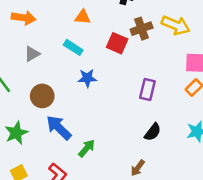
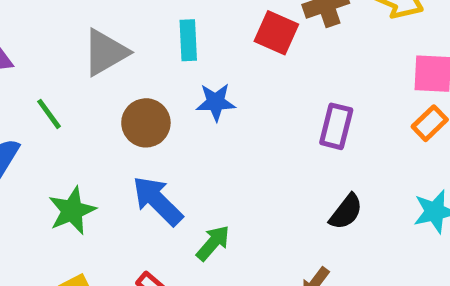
cyan rectangle: (73, 47) -> (188, 40), turned 54
gray triangle: (32, 54) -> (105, 52), size x1.5
brown circle: (42, 96) -> (146, 123), moved

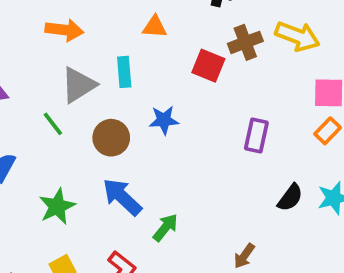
cyan rectangle: (188, 40) -> (124, 72), moved
green line: (49, 114) -> (53, 124), moved
black semicircle: (346, 212) -> (290, 198), moved

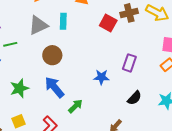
blue star: (164, 120) -> (101, 77), moved
green line: (53, 124) -> (10, 44), moved, turned -72
black semicircle: (290, 198) -> (134, 98), moved

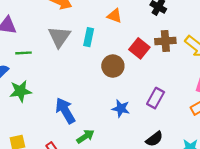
gray triangle: (38, 25) -> (59, 37), turned -40
brown circle: (52, 55) -> (113, 66), moved
green star: (19, 88) -> (20, 91), moved

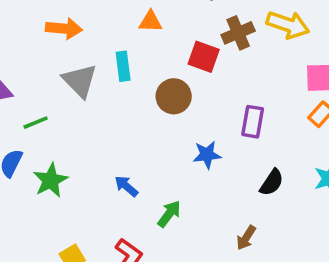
blue arrow: (65, 111) -> (126, 186), size x0.6

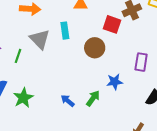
green line: (36, 123) -> (18, 56), moved, turned -48
green arrow: (169, 214) -> (93, 98), moved

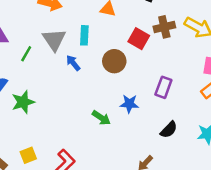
green arrow: (93, 98) -> (101, 118), turned 77
blue arrow: (68, 101) -> (73, 63), moved

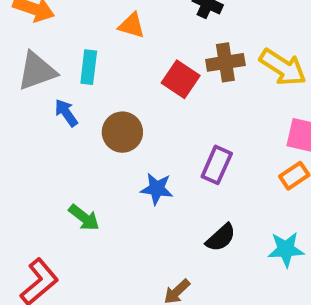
gray triangle: (54, 40) -> (37, 71), turned 40
brown circle: (114, 61) -> (122, 132), moved
green arrow: (101, 118) -> (84, 218), moved

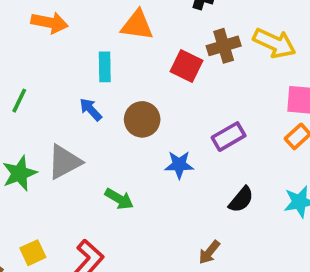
orange triangle: (132, 25) -> (137, 25), size x1.4
gray triangle: (37, 71) -> (64, 162), moved
purple rectangle: (217, 165) -> (229, 137), turned 44

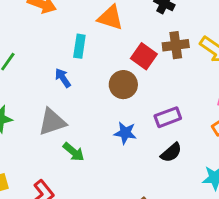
brown circle: (142, 119) -> (123, 85), moved
gray triangle: (64, 162) -> (52, 122), moved
black semicircle: (241, 200) -> (171, 153), moved

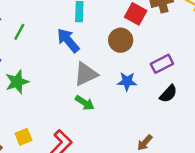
blue arrow: (63, 78) -> (68, 40), size x1.5
gray triangle: (52, 122) -> (86, 74), moved

